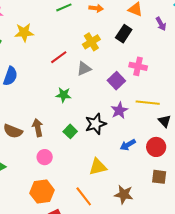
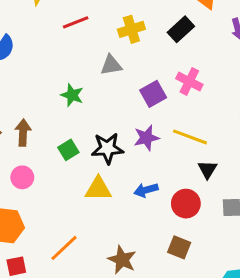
red line: (59, 57) -> (76, 22), moved
yellow triangle: (98, 167) -> (98, 189), moved
orange line: (84, 196) -> (64, 248), turned 70

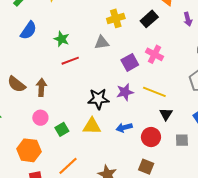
red line: (76, 22) -> (70, 61), moved
green star: (72, 95) -> (62, 39), moved
green square: (68, 150) -> (62, 129), moved

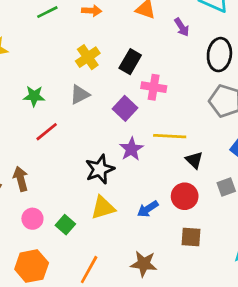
black rectangle: (149, 19) -> (130, 62), moved
green star: (62, 39) -> (34, 96), moved
blue arrow: (124, 127) -> (148, 209), moved

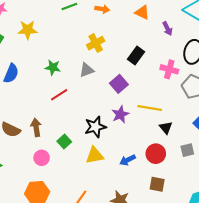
black rectangle: (130, 62) -> (136, 56), moved
pink cross: (154, 87) -> (169, 69), moved
green square: (65, 225) -> (64, 141), moved

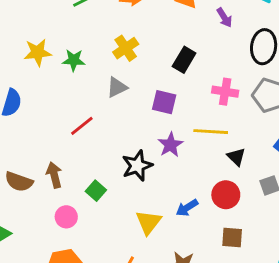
yellow star: (28, 30) -> (38, 52), moved
green star: (53, 67) -> (74, 60), moved
pink cross: (169, 69) -> (225, 92), moved
purple square: (119, 84) -> (164, 102), turned -30
yellow triangle: (95, 155) -> (148, 222), moved, turned -36

